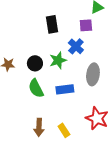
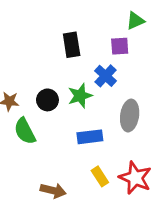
green semicircle: (36, 88) -> (25, 131), moved
brown arrow: (39, 127) -> (53, 191), turned -78
yellow rectangle: (64, 130) -> (100, 176), moved

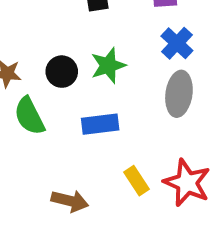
blue cross: (106, 76) -> (177, 43), moved
blue rectangle: (90, 137) -> (100, 124), moved

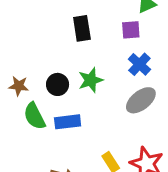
gray ellipse: (179, 94) -> (141, 100), turned 44
blue rectangle: (100, 124) -> (68, 122), moved

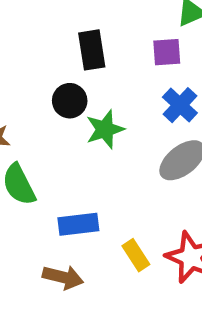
black circle: (58, 84) -> (70, 101), moved
blue rectangle: (68, 122) -> (78, 224), moved

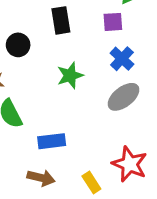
black circle: (70, 101) -> (18, 45), moved
yellow rectangle: (136, 255) -> (91, 182), moved

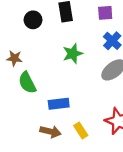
black circle: (18, 45) -> (33, 20), moved
yellow rectangle: (91, 182) -> (81, 130), moved

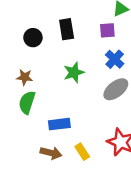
brown star: (14, 58) -> (25, 77), moved
green semicircle: (27, 83) -> (27, 102), turned 45

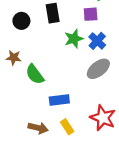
green star: (74, 72) -> (74, 39), moved
green semicircle: (27, 102) -> (35, 74), moved, turned -55
blue rectangle: (59, 124) -> (59, 100), moved

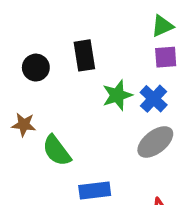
purple square: (91, 14) -> (166, 57), moved

